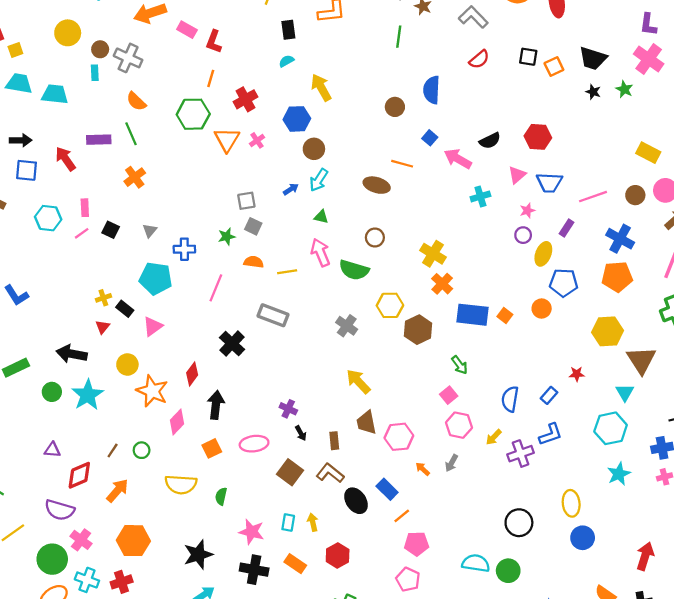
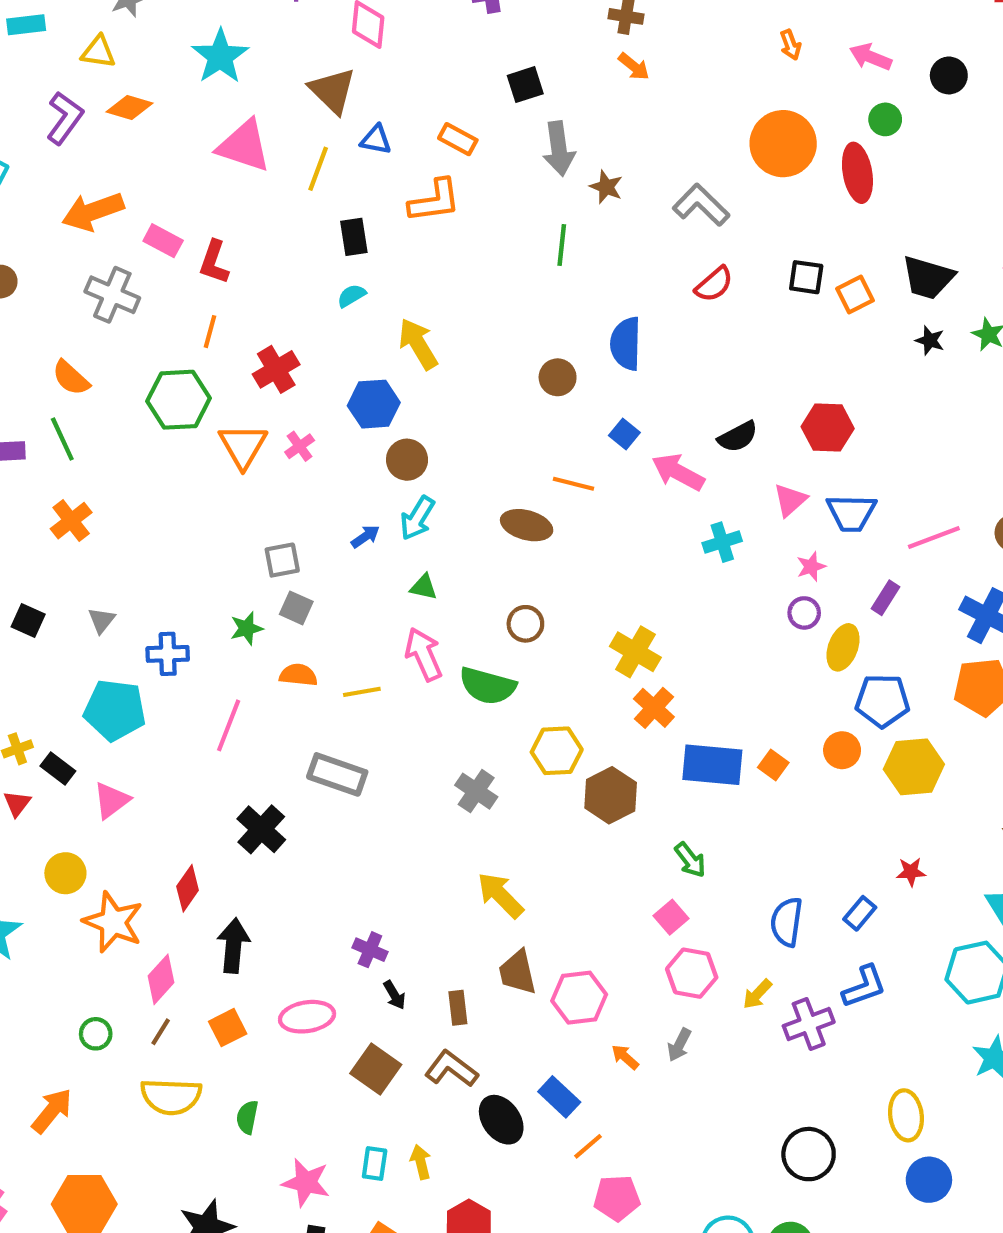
gray cross: (128, 58) -> (112, 295), moved
yellow hexagon: (608, 331) -> (914, 767), moved
brown line: (113, 450) -> (161, 1032), moved

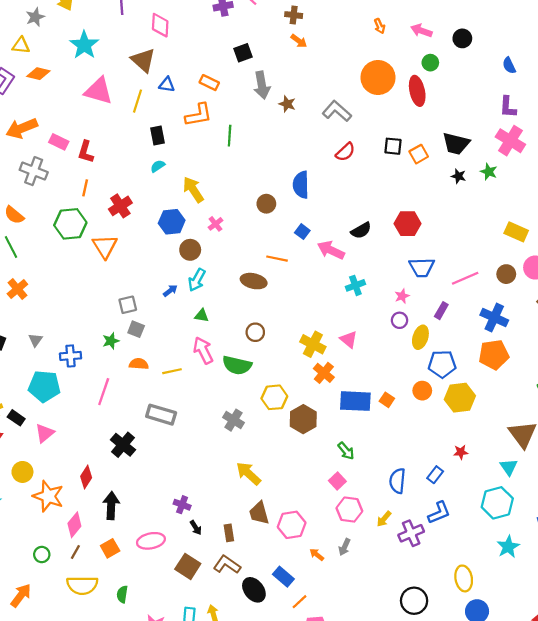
green line: (562, 245) -> (230, 136), moved
pink cross: (300, 446) -> (215, 224), moved
pink triangle: (790, 500) -> (349, 339), moved, turned -36

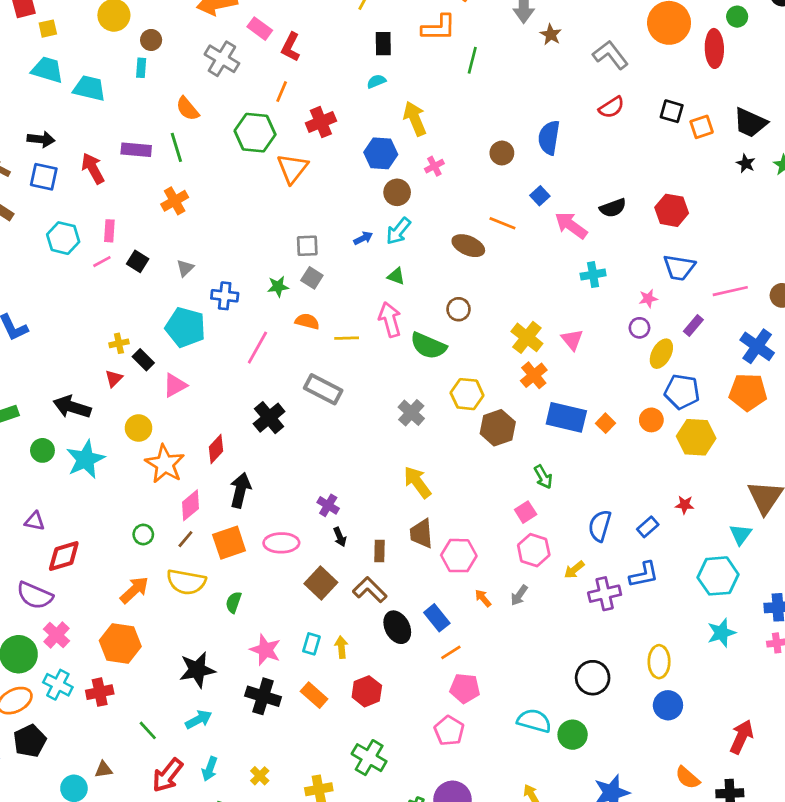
orange square: (110, 548) -> (229, 543), size x1.4
orange arrow: (21, 595) -> (134, 590), moved

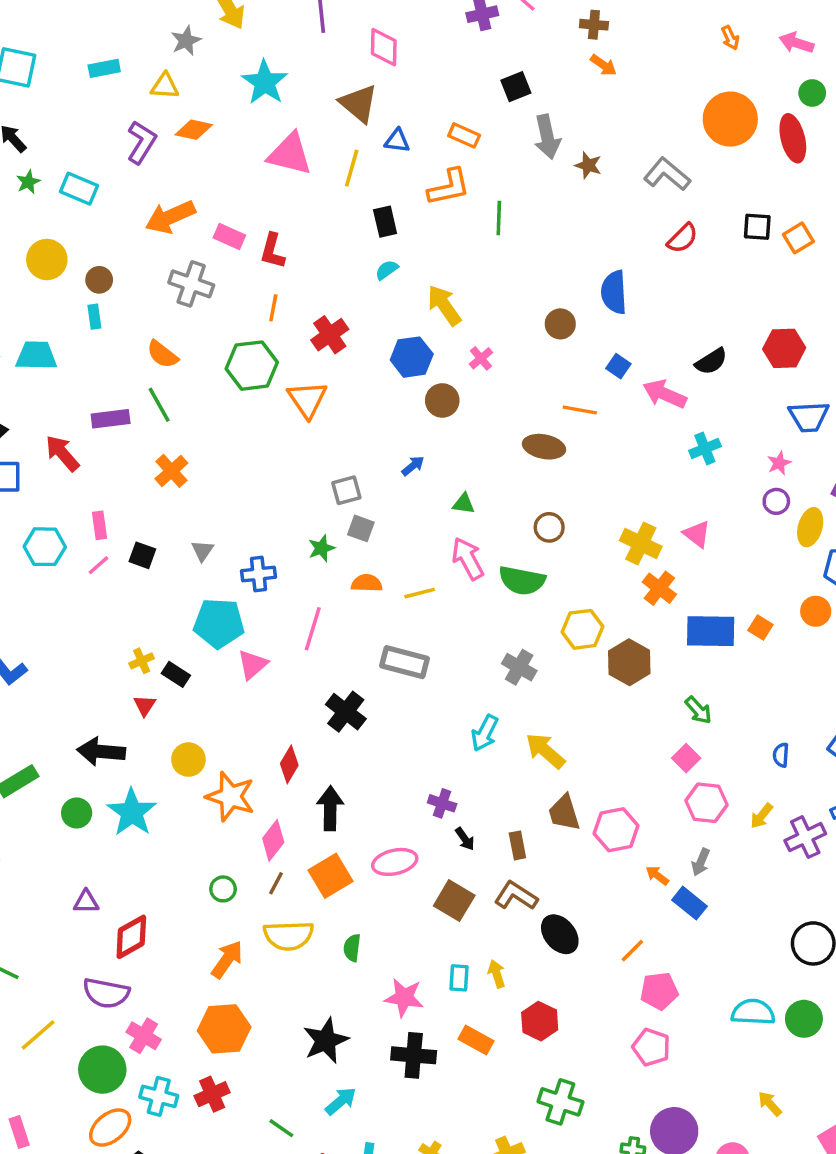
cyan arrow: (398, 231) -> (485, 733), moved
pink triangle: (175, 385) -> (253, 665), moved
blue semicircle: (600, 526) -> (781, 755), size x0.6
blue rectangle: (437, 618) -> (690, 903), moved

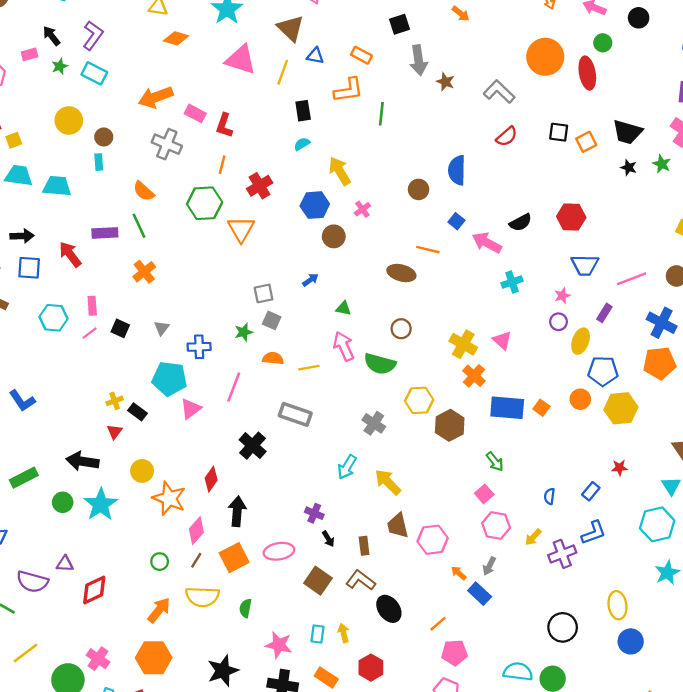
purple L-shape: (141, 142) -> (93, 35), moved
purple semicircle: (106, 993) -> (32, 582), moved

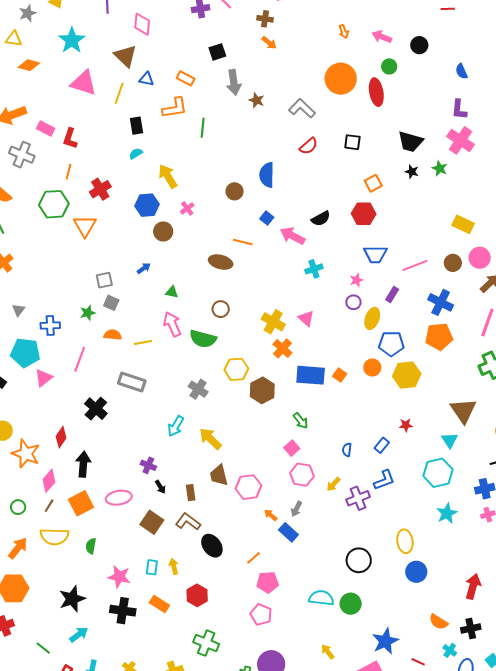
orange square: (586, 142) -> (373, 183), moved

